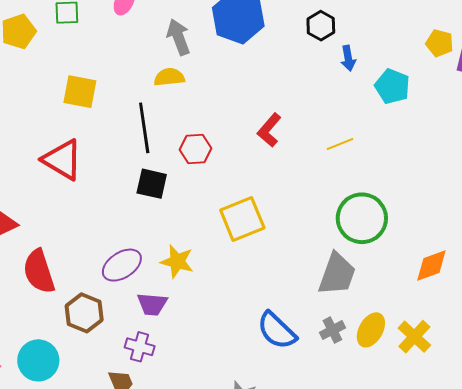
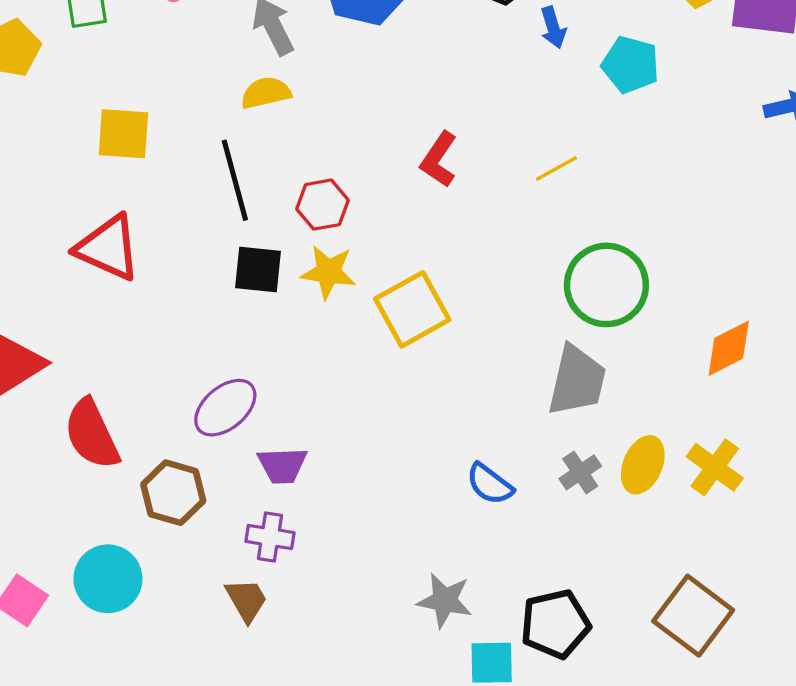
yellow star: (177, 261) -> (328, 272), moved
blue semicircle: (277, 331) -> (490, 484), size x0.7

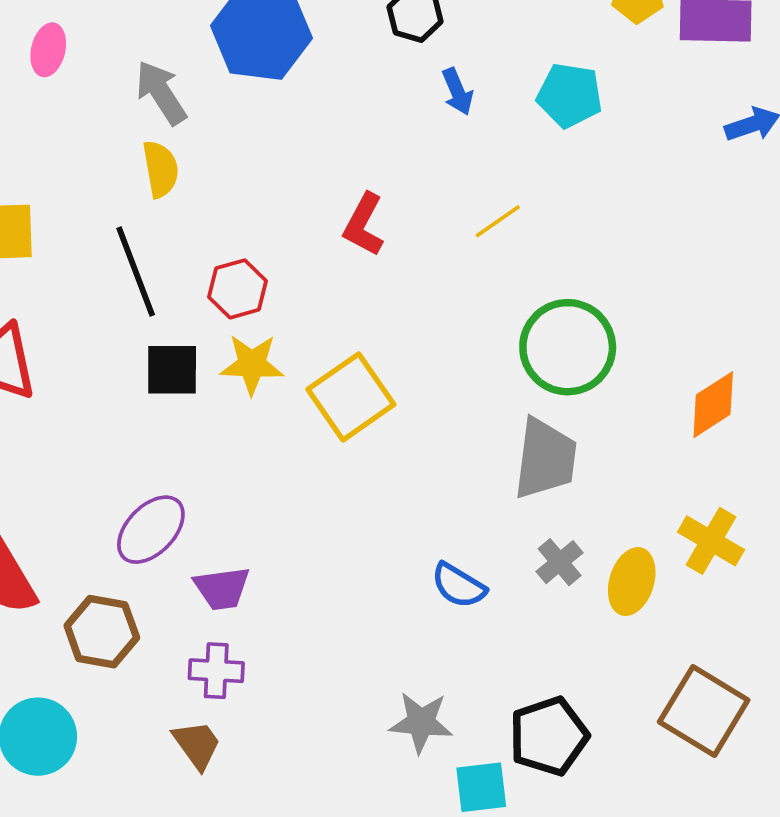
blue arrow: (553, 28) -> (457, 92), moved
yellow semicircle: (266, 93) -> (161, 169), turned 99
yellow ellipse: (643, 465) -> (632, 582), moved

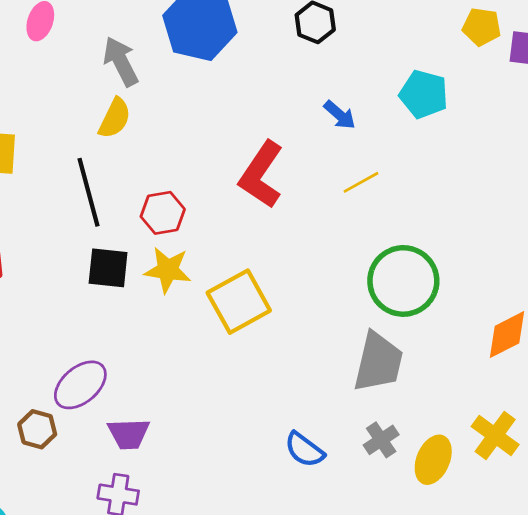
blue arrow: (457, 92) -> (340, 115), moved, turned -32
yellow semicircle: (161, 169) -> (115, 118), turned 30
red L-shape: (364, 225) -> (261, 175), size x1.4
brown hexagon: (102, 632) -> (37, 429), moved, size x0.7

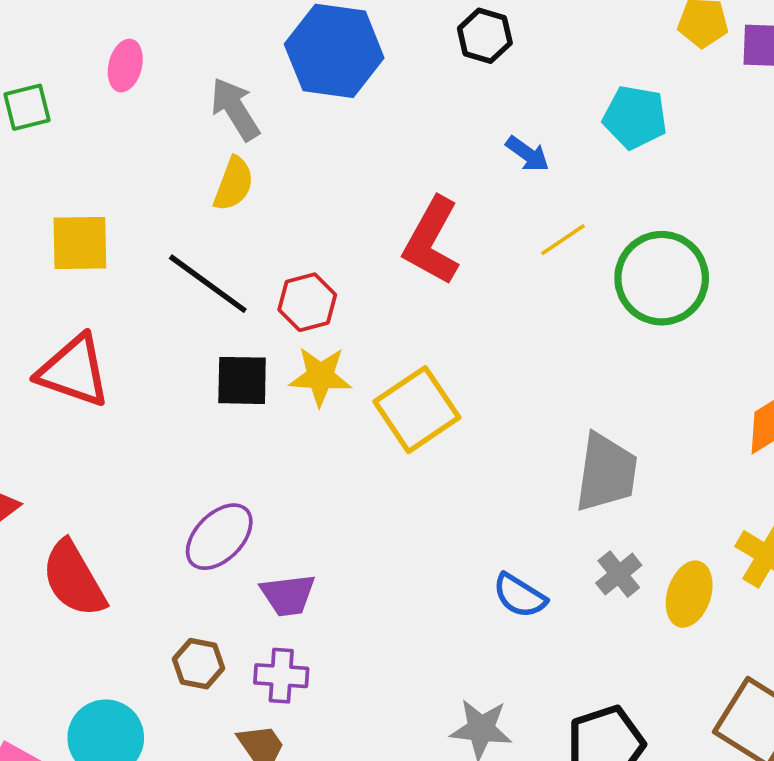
black line: (88, 192) -> (208, 284), turned -34
green circle: (403, 281) -> (662, 278), moved
brown hexagon: (37, 429) -> (199, 664), moved

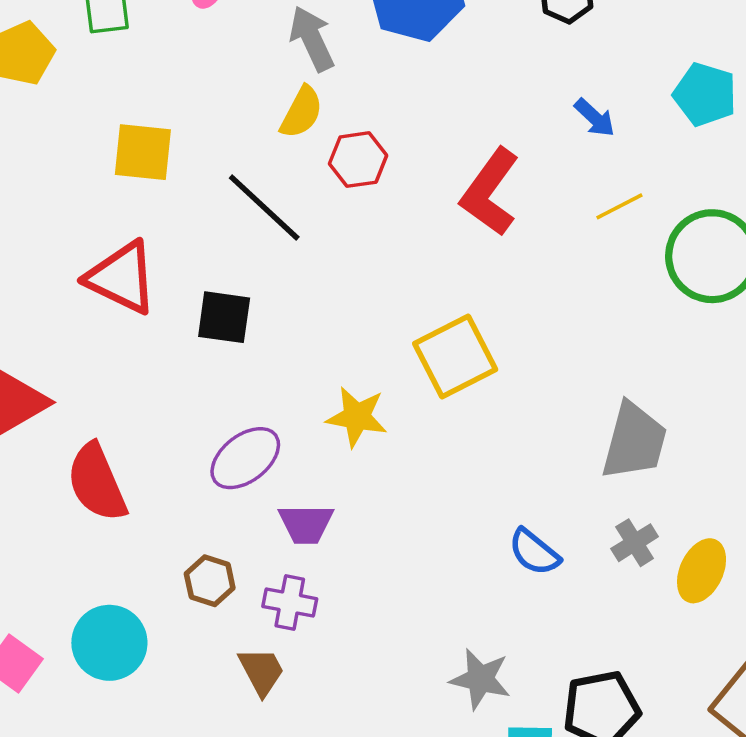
red hexagon: (307, 302) -> (358, 160), moved
yellow star: (320, 376) -> (357, 417), moved
black square: (242, 380) -> (224, 317), moved

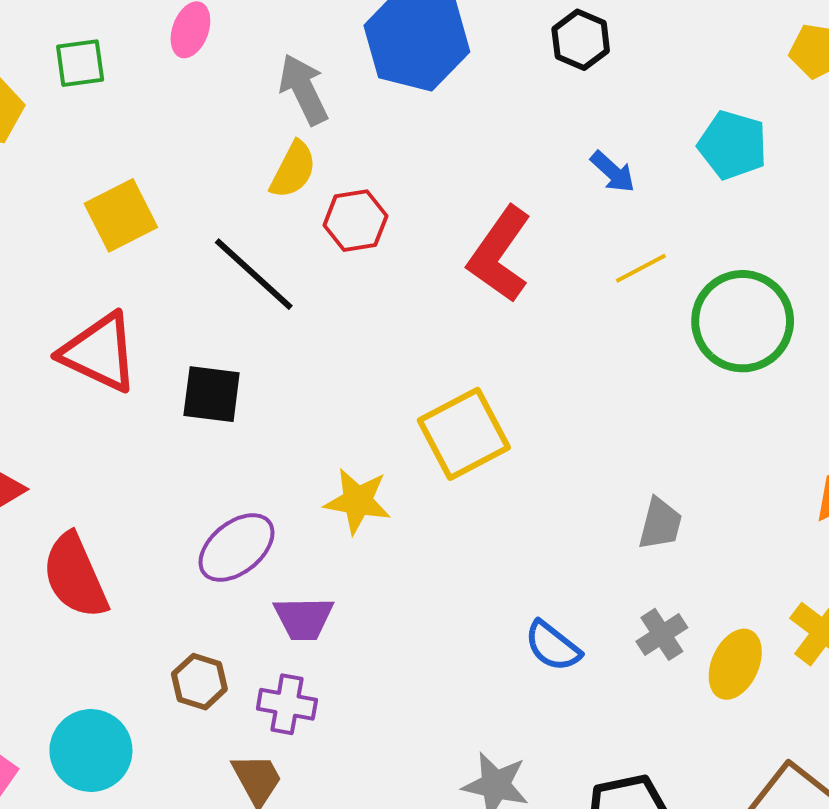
yellow square: (143, 152) -> (121, 215), turned -32
gray trapezoid: (634, 441) -> (660, 524), size x0.6

